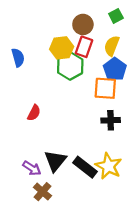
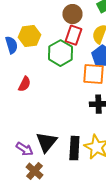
yellow hexagon: (62, 48) -> (29, 36), moved
red semicircle: (34, 113) -> (24, 84), moved
black rectangle: (85, 167) -> (74, 148), turned 55

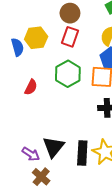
brown circle: (72, 14) -> (70, 13), moved
red rectangle: (73, 35) -> (70, 37), moved
green hexagon: (60, 53) -> (68, 74), moved

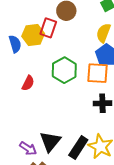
red rectangle: (70, 37) -> (48, 28), moved
black rectangle: (82, 153) -> (78, 147), turned 30

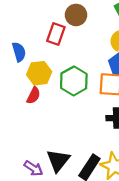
yellow hexagon: (33, 35) -> (39, 73), moved

